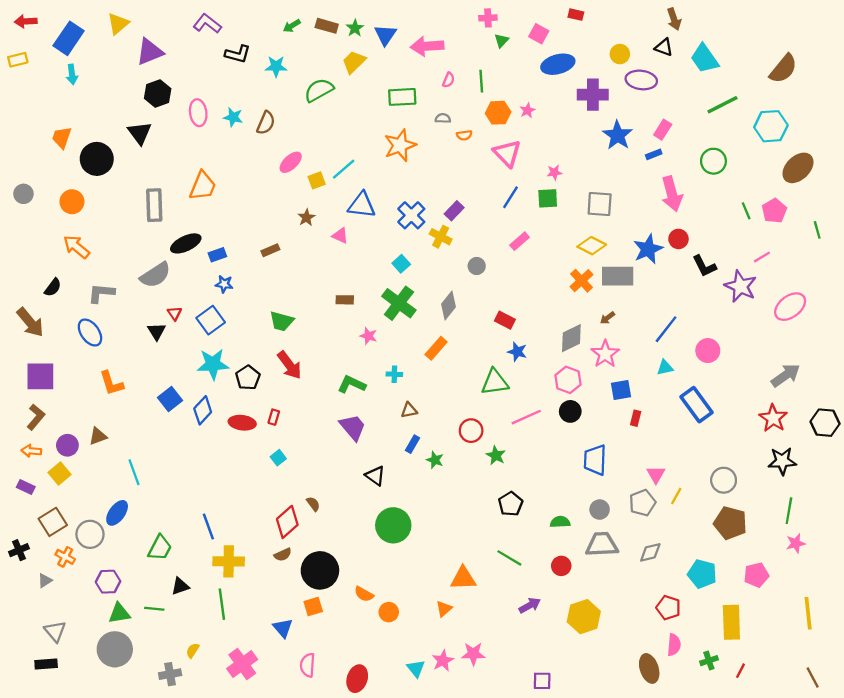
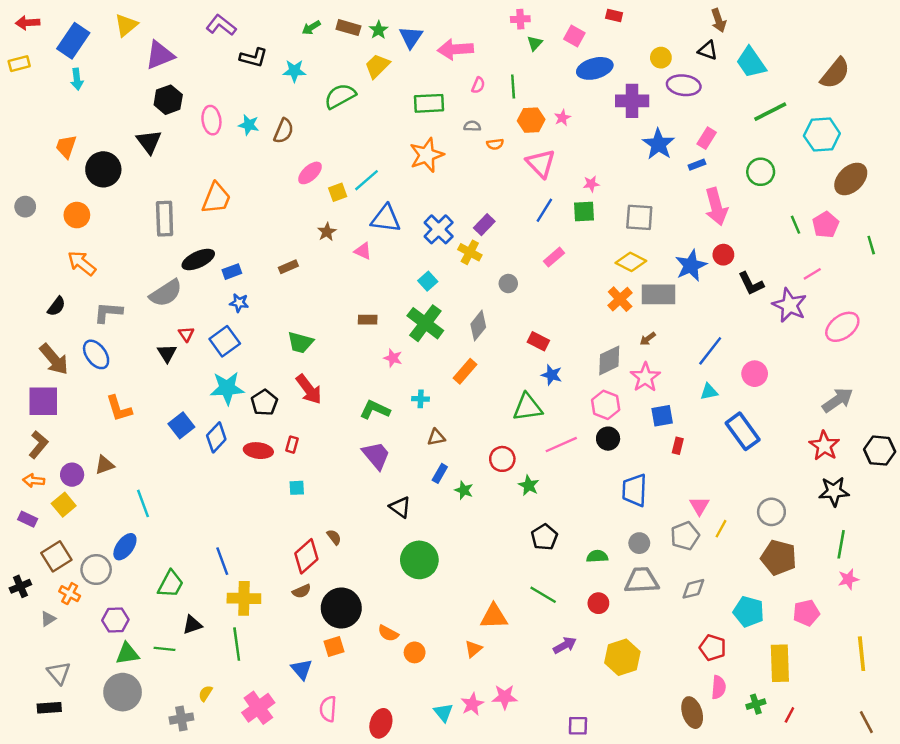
brown arrow: (30, 322) -> (54, 359), moved
cyan square: (278, 458) -> (297, 488), turned 35

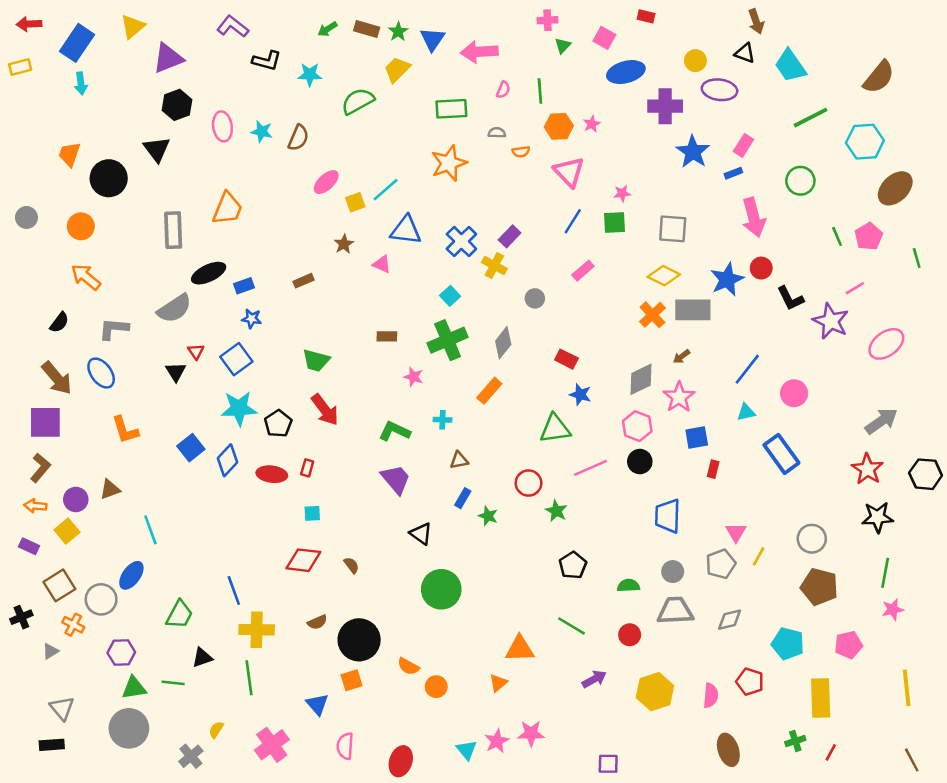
green cross: (425, 323) -> (448, 340), turned 30
red diamond: (306, 556) -> (303, 560), moved, turned 48
pink semicircle: (719, 687) -> (711, 695), moved
gray cross: (181, 719) -> (191, 756), turned -30

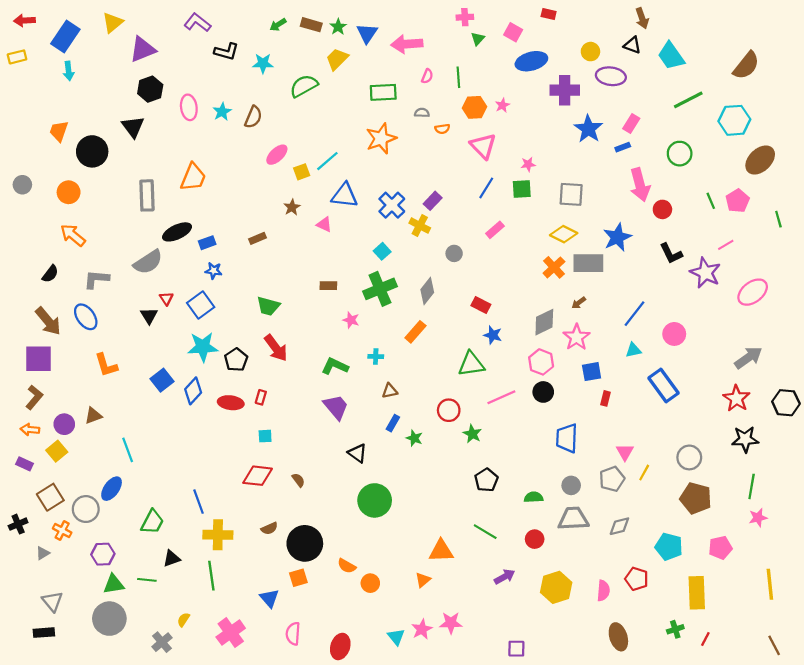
cyan star: (262, 131) -> (222, 112), turned 30
red circle: (761, 268) -> (662, 209), moved

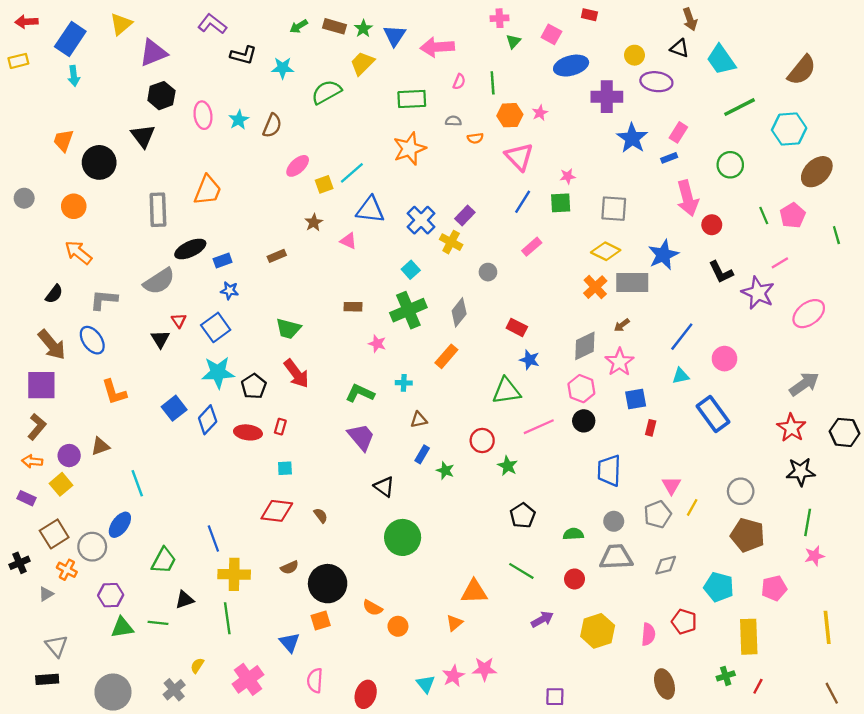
gray circle: (109, 619) -> (113, 692), moved

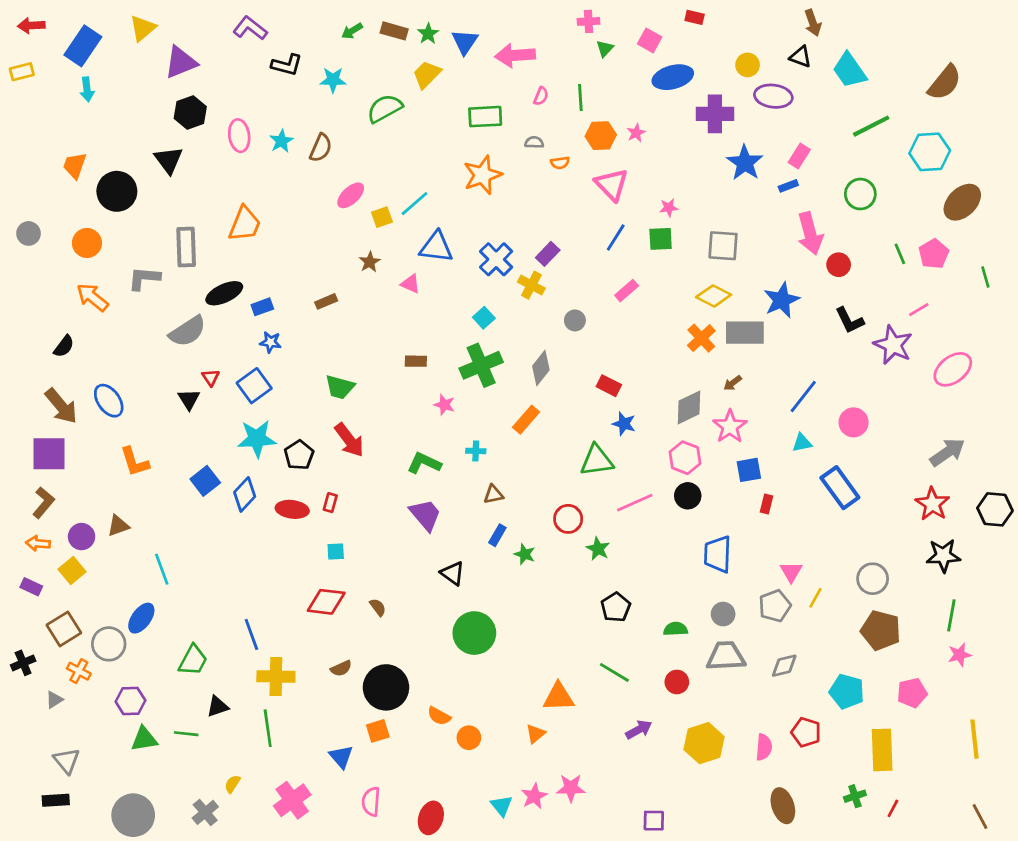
gray L-shape: (104, 300) -> (144, 278), moved

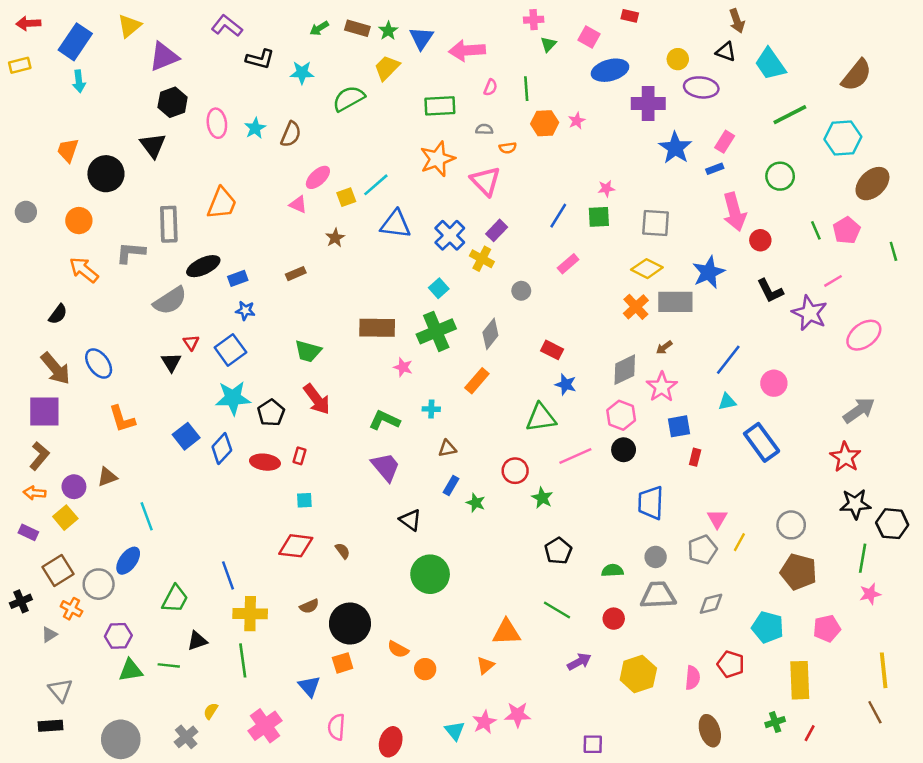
pink triangle: (612, 185) -> (486, 181), moved
pink triangle: (410, 284) -> (298, 205), moved
brown rectangle: (416, 361) -> (377, 328), size x1.8
black hexagon: (995, 509) -> (892, 524), moved
brown line: (980, 817) -> (875, 712), moved

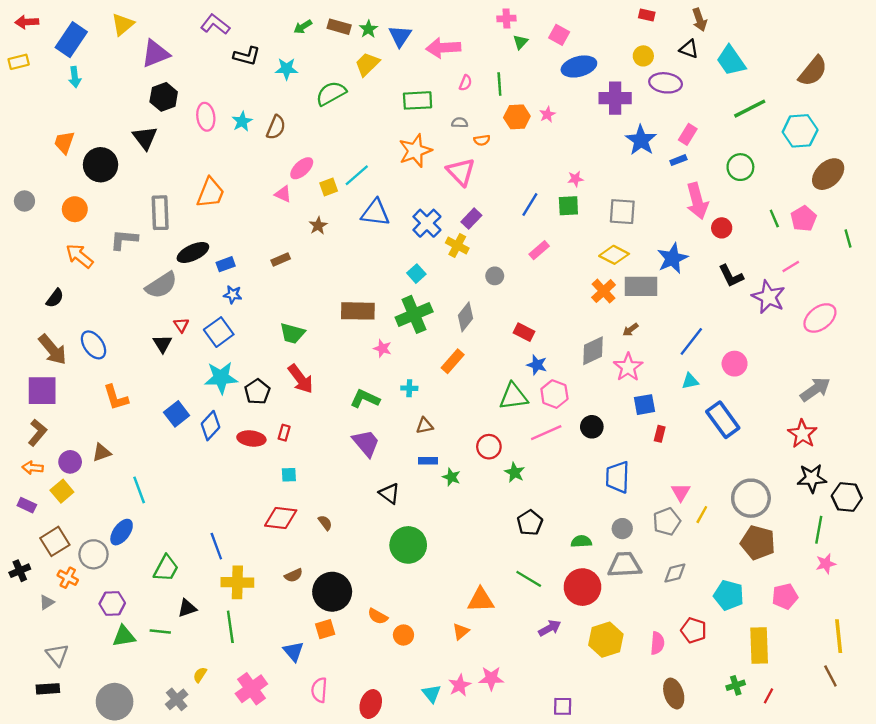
red rectangle: (630, 16) -> (647, 15), moved
pink hexagon: (621, 415) -> (554, 394), moved
blue rectangle: (451, 485) -> (428, 461), turned 60
gray circle: (791, 525) -> (751, 498), size x1.4
red circle: (614, 619) -> (582, 587), size x1.8

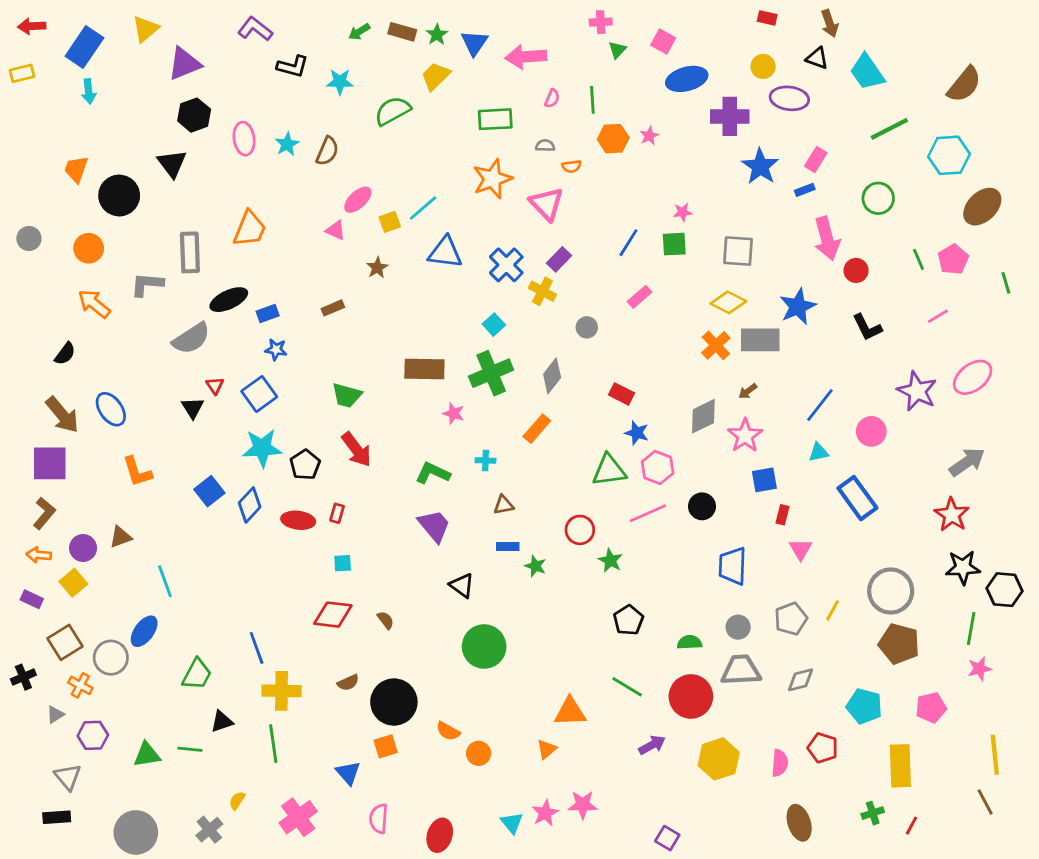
purple star: (768, 297) -> (917, 391), moved
pink triangle: (681, 492) -> (801, 549), moved
purple hexagon: (112, 603) -> (93, 735), moved
purple square: (563, 706) -> (667, 838), turned 30

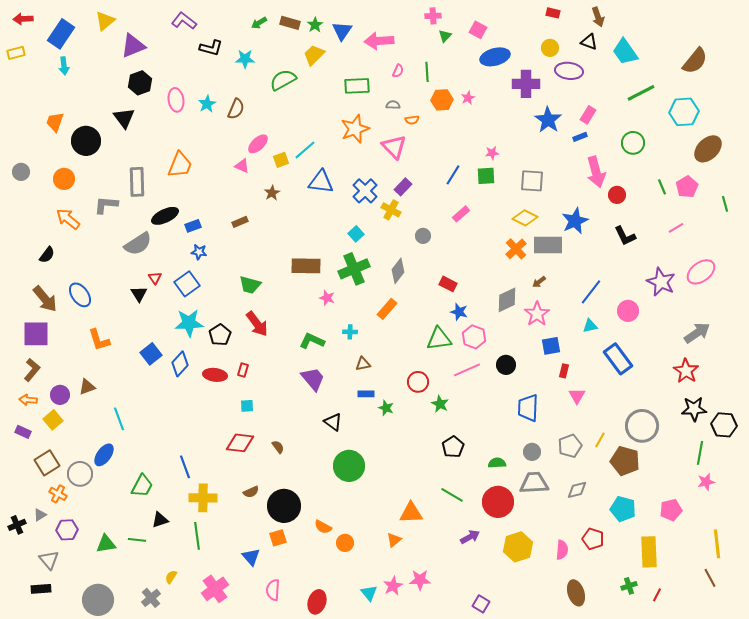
brown pentagon: (899, 644) -> (625, 461), moved
black cross: (23, 677) -> (17, 525), moved

